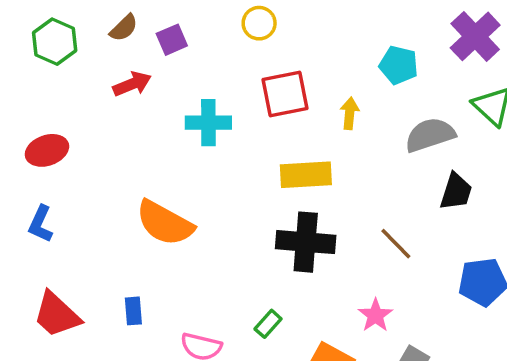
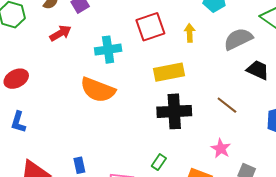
black trapezoid: (456, 192) -> (258, 70), turned -75
orange semicircle: (165, 223) -> (98, 90), moved

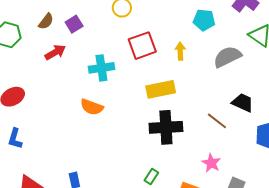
black trapezoid: (258, 70) -> (243, 103), moved
orange semicircle: (98, 90) -> (92, 107), size x0.7

